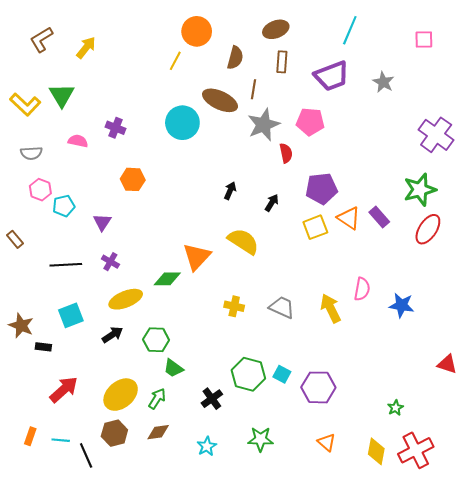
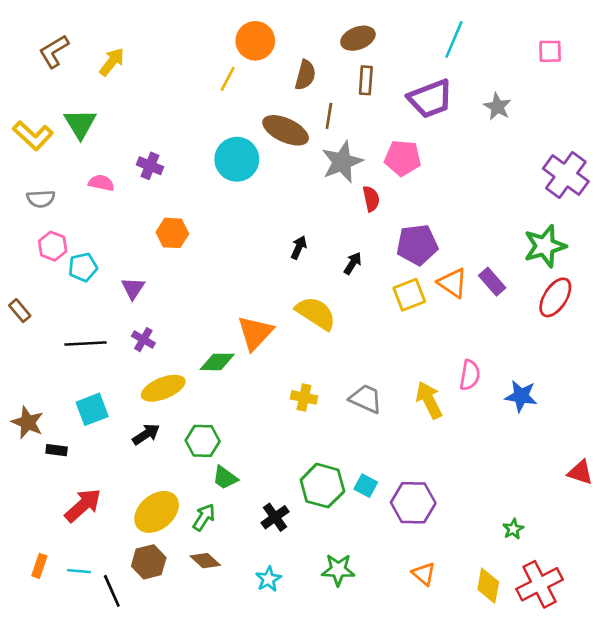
brown diamond: (158, 432) -> (205, 561), turned 50

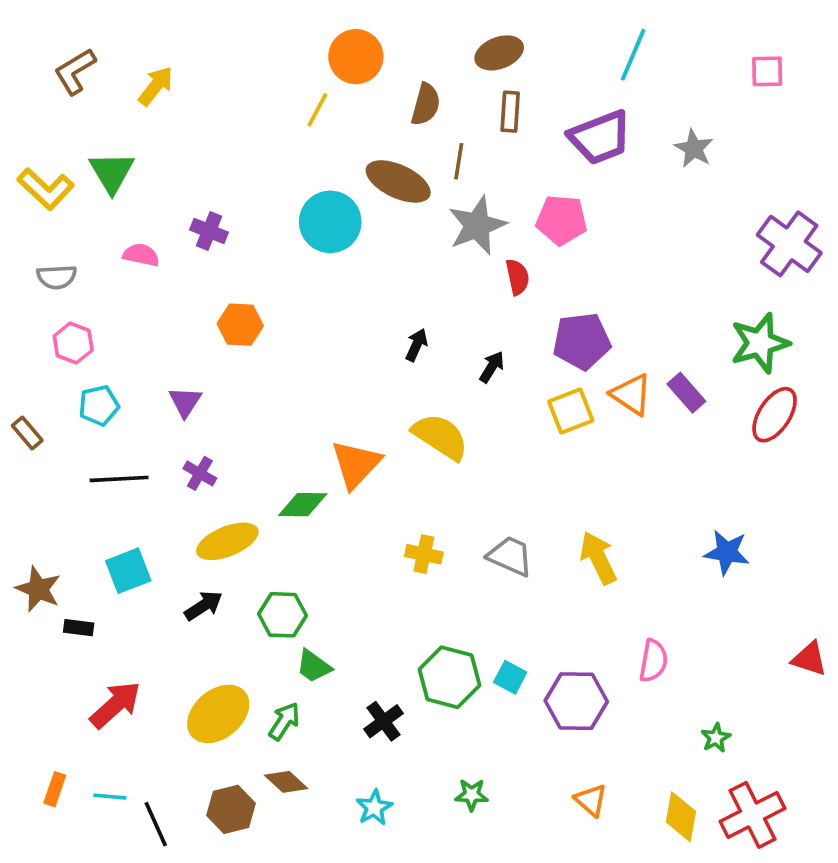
cyan pentagon: (83, 267) -> (99, 405), moved
pink semicircle: (470, 375) -> (653, 661), moved
brown hexagon: (149, 562) -> (231, 809), moved
green star: (338, 570) -> (472, 795), size x0.7

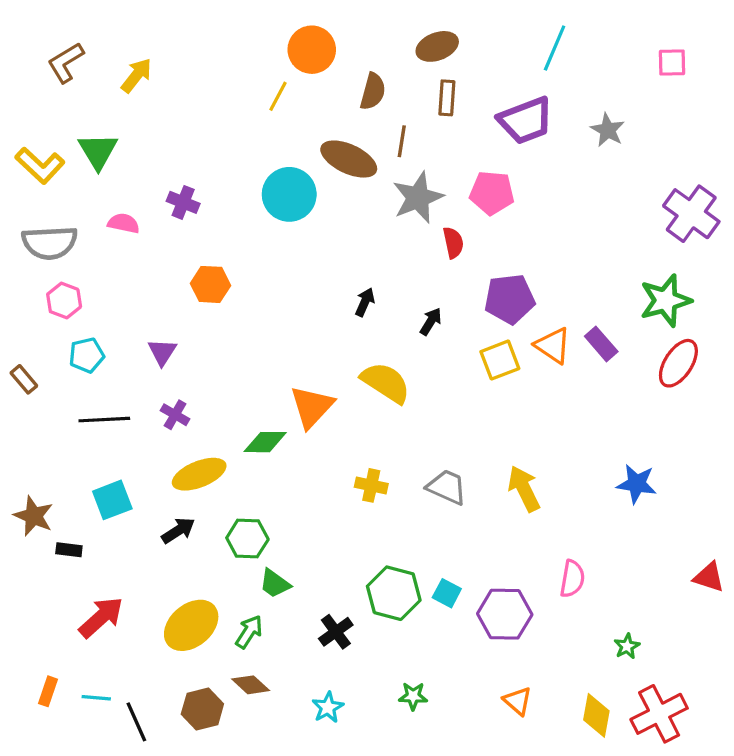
gray semicircle: (57, 277) -> (50, 243), size x1.6

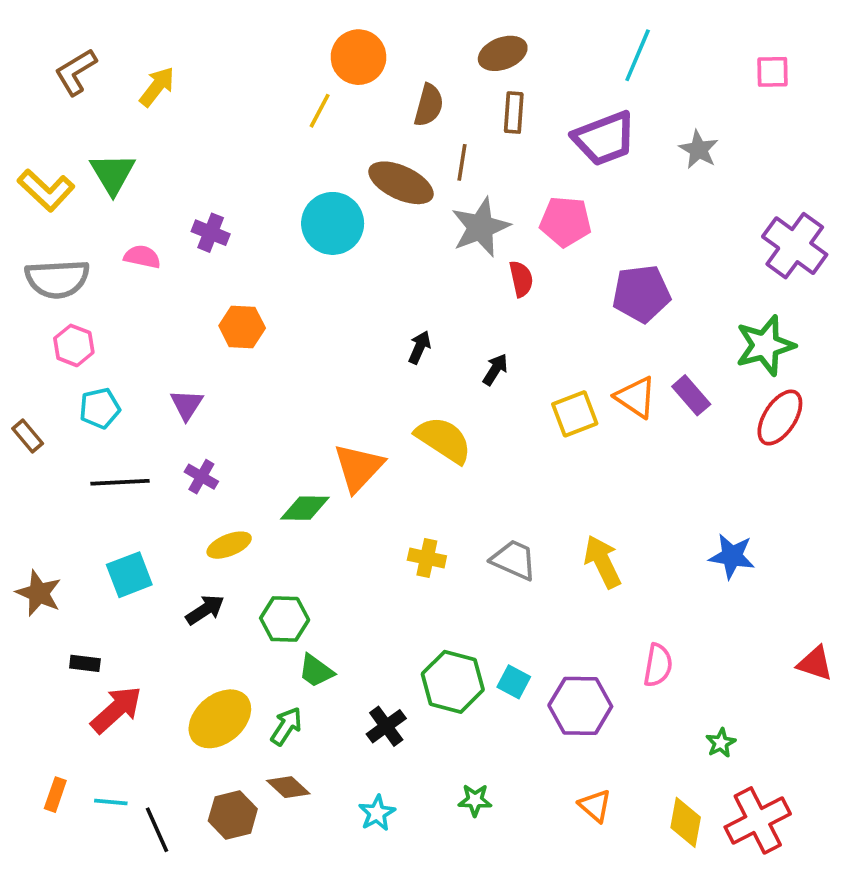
purple pentagon: (510, 299) -> (641, 294), moved
yellow ellipse: (199, 474) -> (229, 545), size x0.7
black rectangle: (69, 550) -> (85, 663), moved

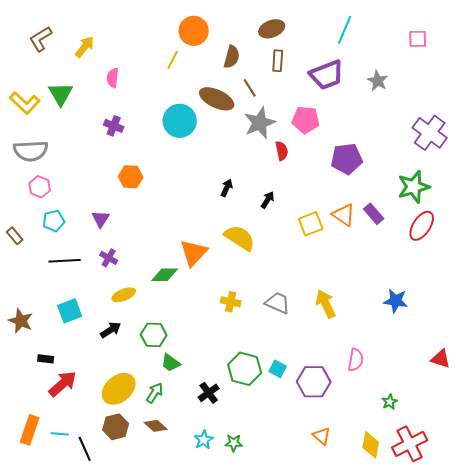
brown line: (462, 162) -> (250, 88), turned -42
pink semicircle: (142, 257) -> (113, 78), moved, turned -96
orange rectangle: (55, 795) -> (30, 430), size x1.6
green star: (475, 800) -> (234, 443), moved
brown hexagon: (233, 815) -> (116, 427), moved

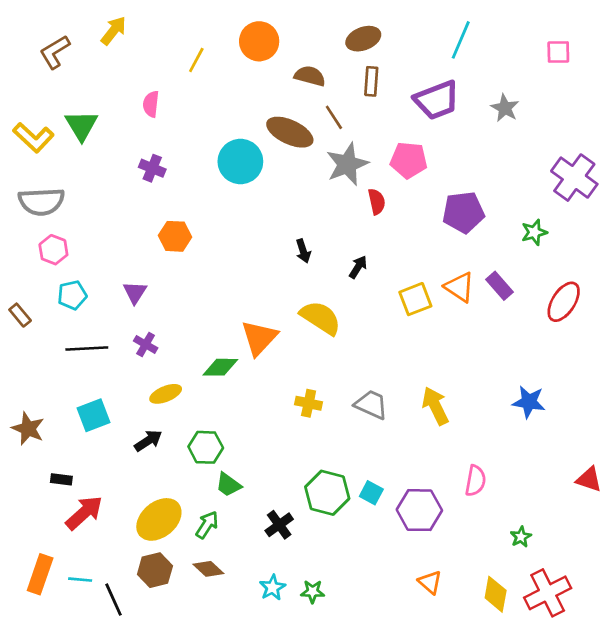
yellow arrow: (85, 47) -> (114, 31), moved
brown semicircle: (232, 57) -> (310, 76), turned -90
yellow line: (173, 60) -> (196, 60), moved
green star: (414, 187) -> (534, 232), moved, size x0.6
black arrow: (227, 188) -> (303, 251), turned 138

